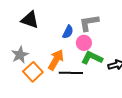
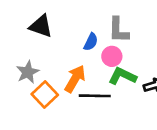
gray L-shape: (89, 23) -> (118, 30), turned -80

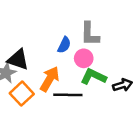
black triangle: (41, 26) -> (18, 60), moved

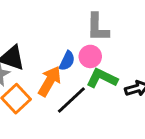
blue semicircle: (64, 45) -> (67, 61), moved
black line: (68, 95) -> (71, 100), turned -44

